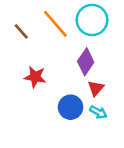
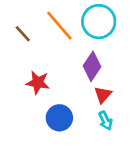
blue circle: (71, 107) -> (59, 118), moved
cyan arrow: (98, 112) -> (105, 121), turned 36

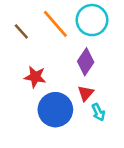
red triangle: (103, 95) -> (86, 93), moved
blue circle: (59, 118) -> (55, 110), size x1.4

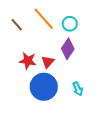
cyan circle: (92, 20) -> (70, 24), moved, size x0.6
red triangle: (86, 93) -> (48, 62), moved

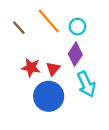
cyan arrow: (78, 89) -> (86, 84), moved, size x1.6

